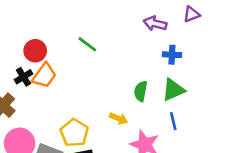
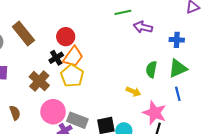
purple arrow: (155, 23) -> (143, 27), moved
green line: (87, 44) -> (123, 12), moved, turned -49
yellow pentagon: (74, 133) -> (72, 76), moved

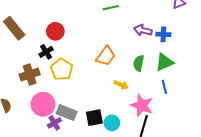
purple arrow: (143, 27) -> (143, 30), moved
orange trapezoid: (73, 57) -> (106, 56), moved
brown cross: (39, 81) -> (30, 75), turned 30

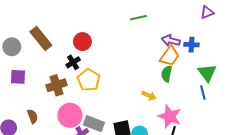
orange trapezoid: (106, 56) -> (170, 56), moved
green triangle: (164, 62) -> (207, 73), moved, turned -42
blue line: (164, 87) -> (203, 92), moved

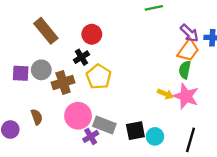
purple arrow: (171, 41) -> (189, 33), turned -150
gray circle: (12, 47) -> (41, 70), moved
pink star: (170, 116) -> (186, 96), moved

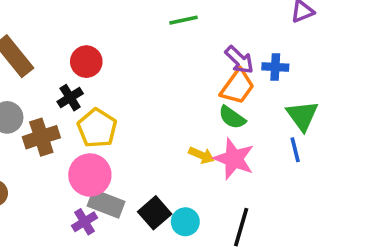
green semicircle: (185, 70) -> (232, 117), turned -66
pink circle: (78, 116) -> (90, 175), moved
black square: (135, 131) -> (155, 213), turned -30

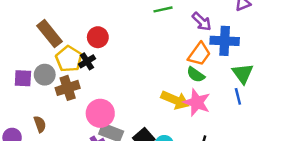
purple arrow: (239, 60) -> (202, 22), moved
blue cross: (275, 67) -> (225, 41), size x1.6
yellow pentagon: (97, 128) -> (69, 59), moved
yellow arrow: (201, 155) -> (175, 100), size x1.6

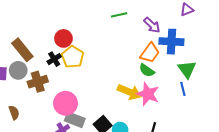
brown rectangle: (50, 34) -> (22, 50), moved
yellow pentagon: (69, 59) -> (73, 57), moved

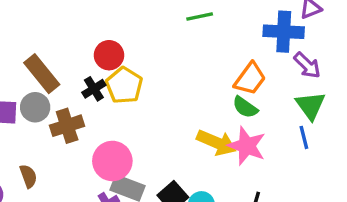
purple arrow: (152, 25) -> (307, 65), moved
blue cross: (171, 42) -> (284, 32), moved

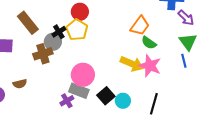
red circle: (109, 55) -> (80, 12), moved
orange trapezoid: (250, 79) -> (140, 26), moved
gray circle: (35, 107) -> (53, 42), moved
pink circle: (112, 161) -> (83, 75), moved
brown semicircle: (28, 176) -> (20, 84), turned 96

